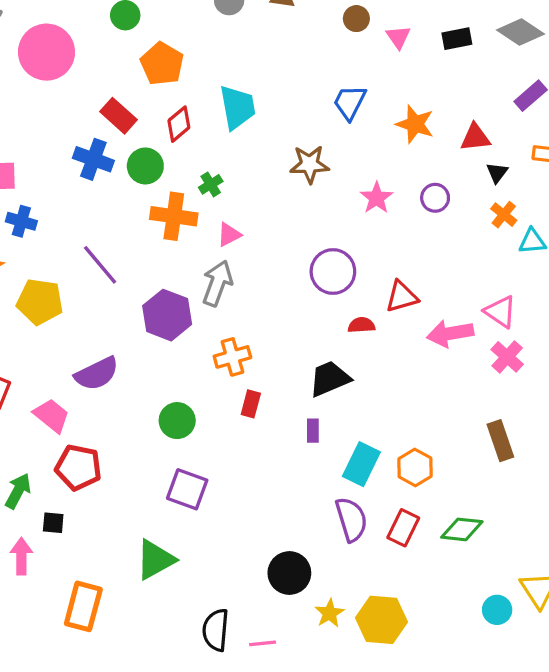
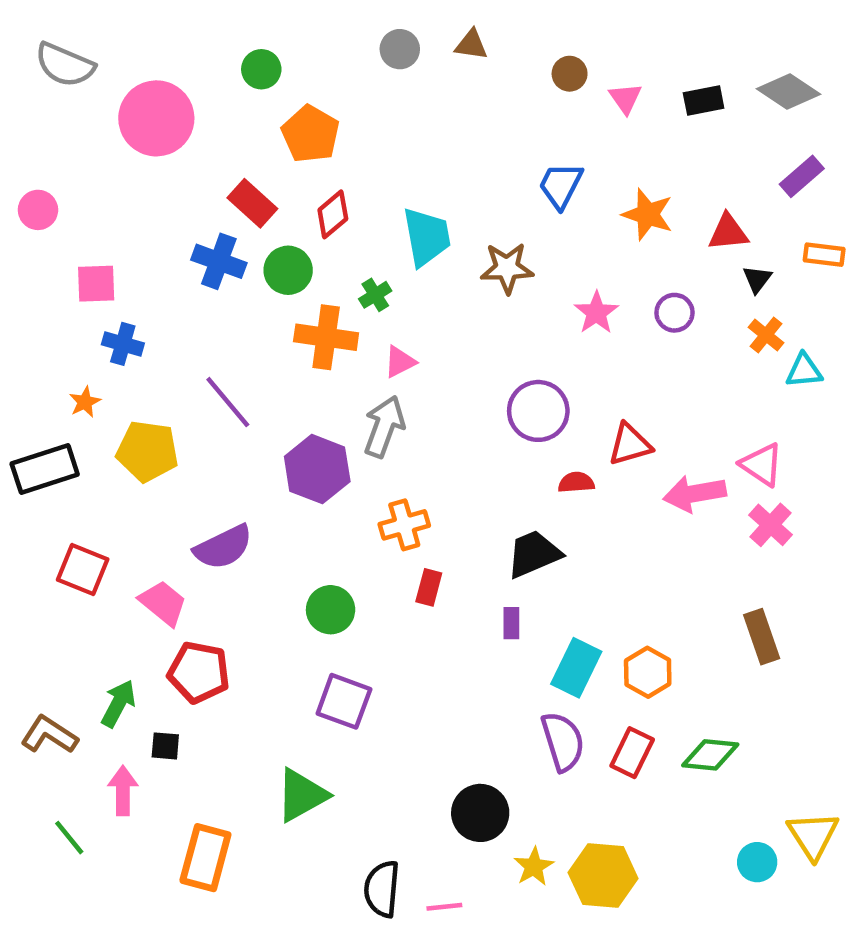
cyan trapezoid: (237, 107) -> (427, 237), moved

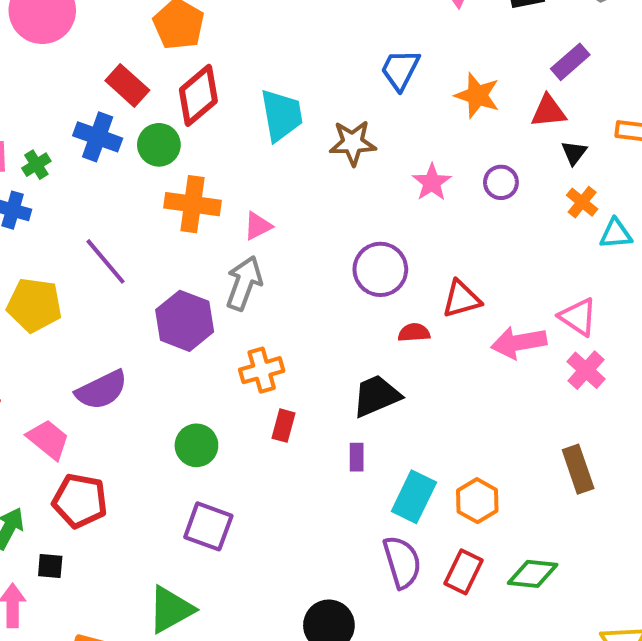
purple rectangle: (802, 176) -> (570, 62), moved
red diamond: (333, 214) -> (198, 95), size x1.4
green cross: (375, 295) -> (36, 165), moved

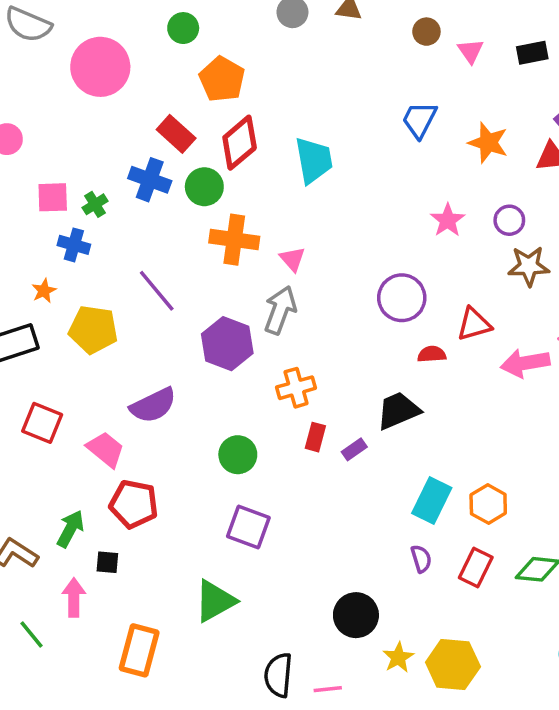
brown star: (353, 143) -> (529, 266), moved
pink triangle: (258, 226) -> (292, 259), turned -44
purple rectangle: (357, 457) -> (354, 449), moved, turned 55
purple semicircle: (402, 562) -> (421, 559), size x0.6

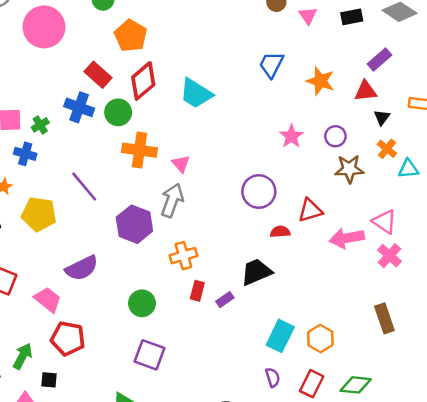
cyan trapezoid: (314, 160) -> (196, 94), turned 132

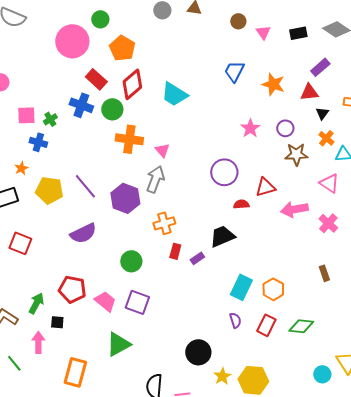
pink circle: (44, 27) -> (72, 41), moved
purple line: (84, 186) -> (85, 186), moved
pink triangle: (384, 222) -> (329, 183), moved
pink trapezoid: (48, 300) -> (105, 301), moved
brown rectangle: (384, 318) -> (324, 273), size x0.7

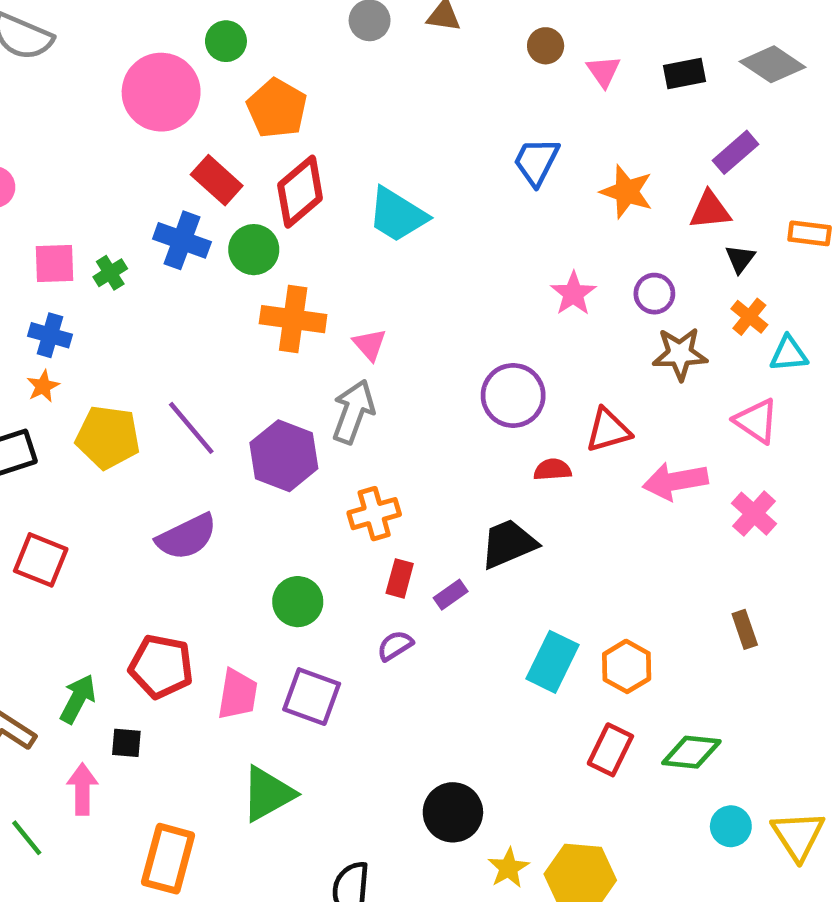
blue cross: (38, 142) -> (50, 335), moved
pink trapezoid: (105, 301) -> (238, 694), turned 60
purple semicircle: (235, 320) -> (395, 646), moved, turned -105
cyan circle: (322, 374) -> (731, 826), moved

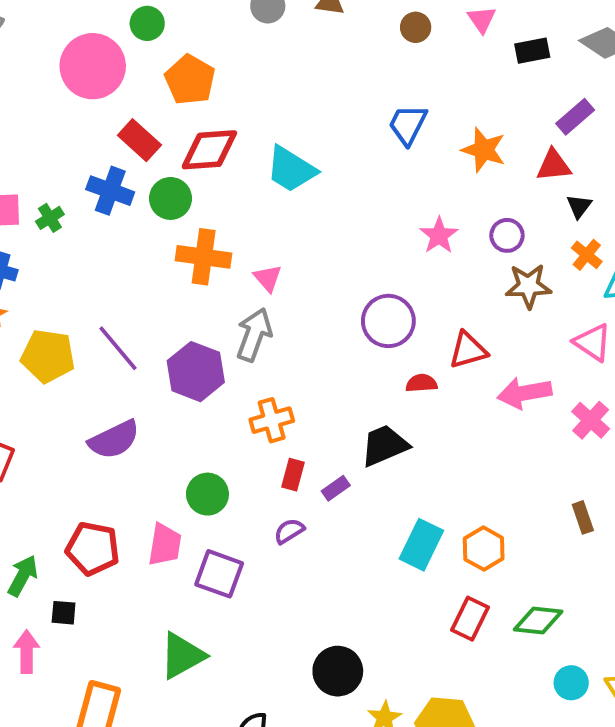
pink triangle: (603, 71) -> (482, 20), moved
red diamond: (300, 192) -> (209, 150), turned 36
pink trapezoid: (238, 694) -> (165, 545), moved

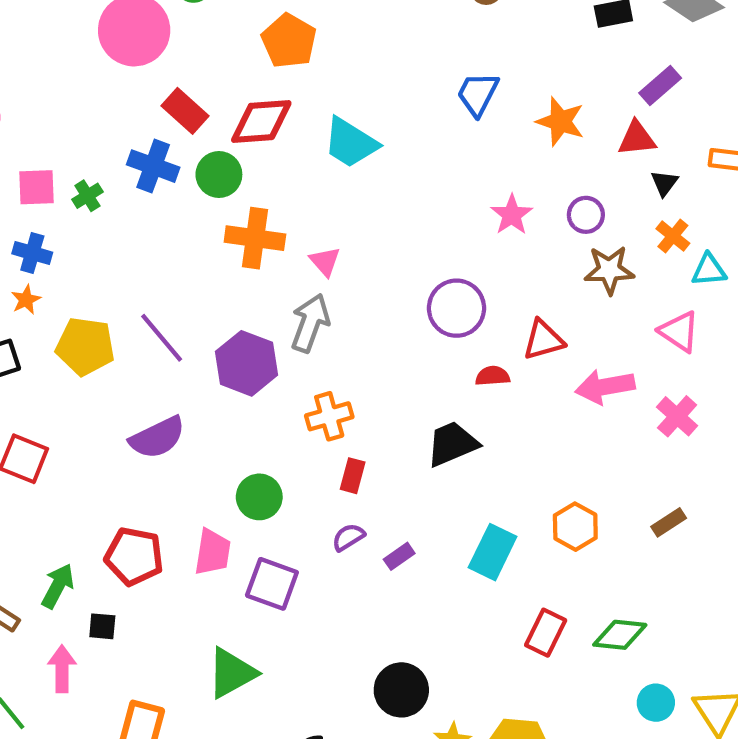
orange pentagon: (190, 80) -> (289, 41), moved
purple rectangle: (336, 488) -> (399, 556), moved
brown rectangle: (583, 517) -> (669, 522), turned 76
orange hexagon: (484, 549) -> (575, 527), moved

